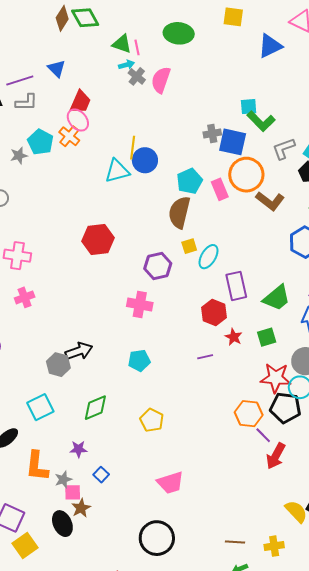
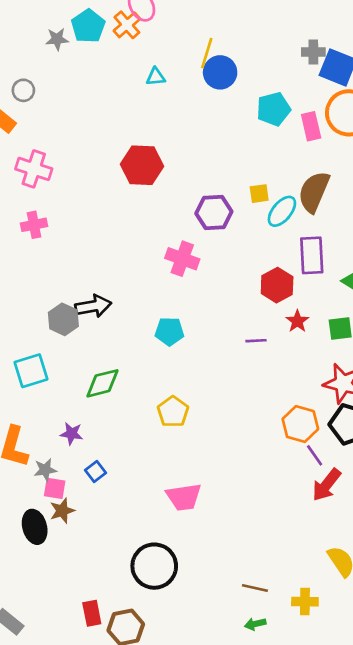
cyan triangle: (117, 171) -> (156, 77), moved, size x0.6
brown semicircle: (179, 212) -> (314, 192), moved

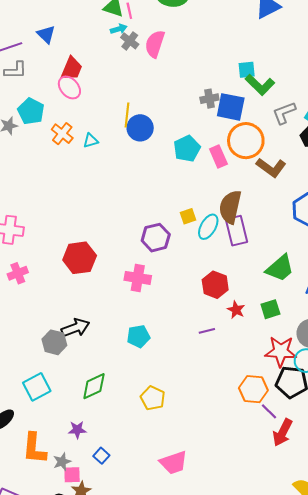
orange cross: (127, 25) -> (62, 134), moved
red hexagon: (142, 165) -> (80, 258), moved
purple rectangle: (312, 255) -> (237, 231), moved

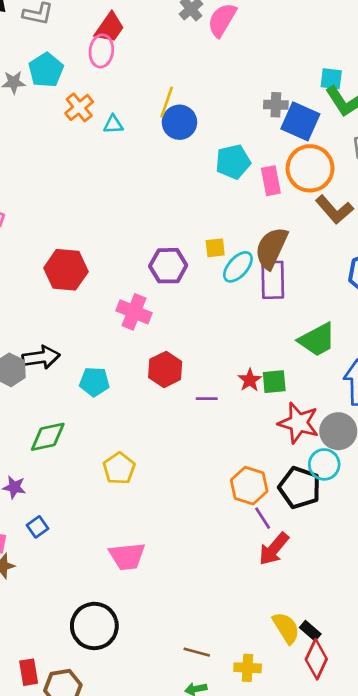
pink ellipse: (69, 87) -> (101, 51), turned 35
red hexagon: (215, 285) -> (165, 369), moved
green square: (270, 309) -> (274, 382), moved
cyan pentagon: (138, 336) -> (94, 382), moved
red star: (281, 351) -> (299, 423), moved

